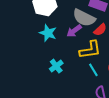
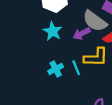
cyan line: (93, 70) -> (76, 68), moved

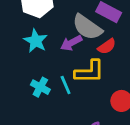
cyan cross: (56, 69) -> (40, 87), turned -32

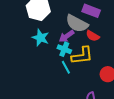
red semicircle: (107, 46) -> (93, 36), turned 72
cyan cross: (40, 87) -> (64, 49), moved

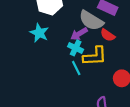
cyan star: (41, 38) -> (39, 33), moved

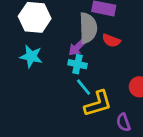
gray semicircle: (91, 21) -> (88, 28), turned -110
yellow L-shape: (95, 56) -> (98, 104), moved

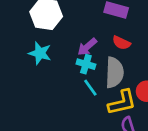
gray semicircle: (88, 28) -> (114, 73), moved
yellow L-shape: (98, 104) -> (122, 102), moved

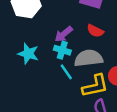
cyan star: (40, 53) -> (28, 54), moved
gray semicircle: (114, 73) -> (88, 58), turned -100

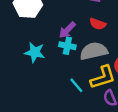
cyan line: (66, 72) -> (76, 85), moved

